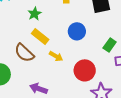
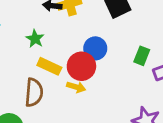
brown semicircle: (24, 53) -> (34, 92), turned -115
red circle: (85, 70) -> (81, 66), moved

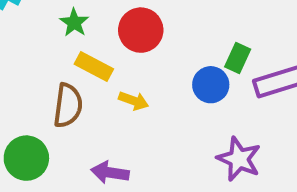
blue circle: (95, 48) -> (211, 85), moved
red circle: (81, 66) -> (141, 30), moved

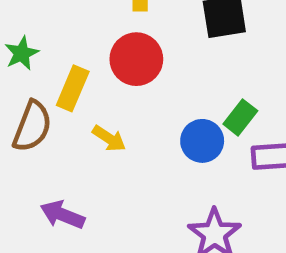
green star: (74, 23) -> (22, 53), moved
yellow rectangle: (94, 66) -> (73, 88), turned 72

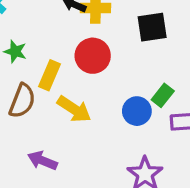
green star: (22, 53) -> (15, 51), turned -30
yellow arrow: (109, 138) -> (74, 109), size x1.5

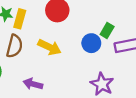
yellow rectangle: (50, 75) -> (20, 19), moved

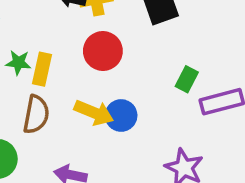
blue circle: (91, 43) -> (121, 115), moved

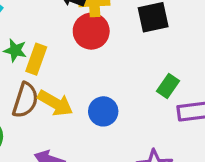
red circle: (103, 51) -> (91, 31), moved
yellow arrow: (94, 113) -> (55, 103), moved

